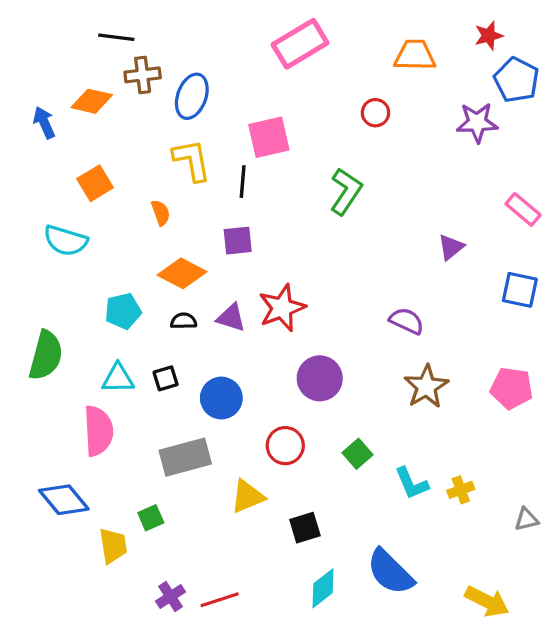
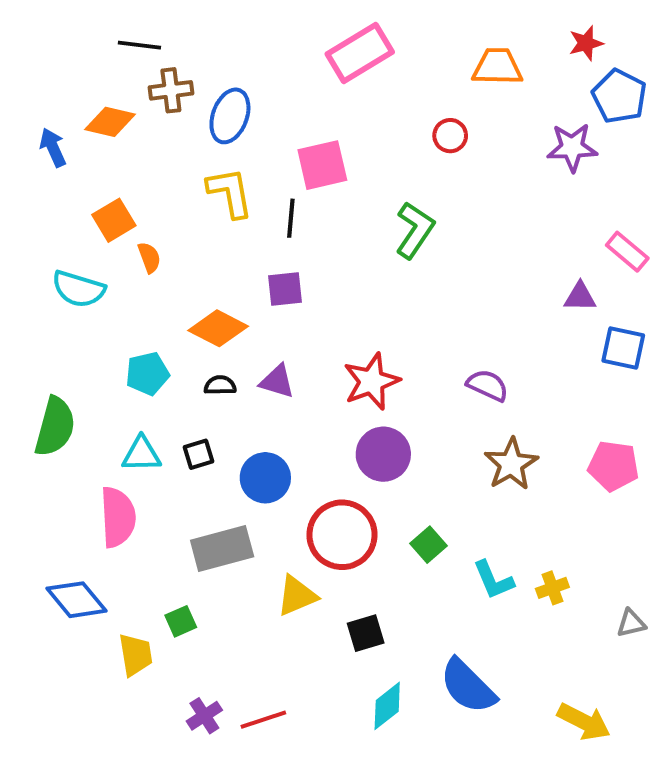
orange semicircle: (161, 213) -> (149, 258), moved
purple triangle: (451, 247) -> (580, 297), moved, turned 40
red star: (282, 308) -> (372, 381), moved
red circle: (285, 446) -> (342, 535), size x1.5

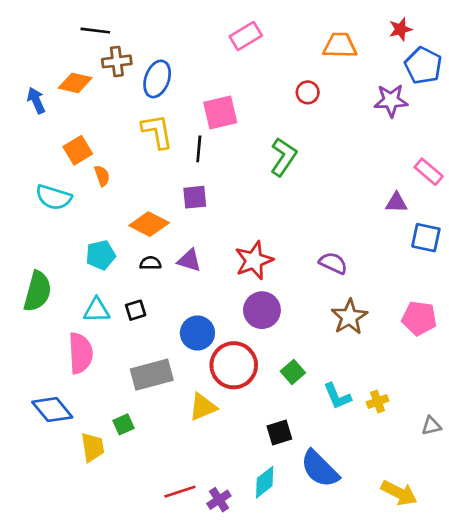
pink rectangle: (360, 53) -> (246, 36), size x0.7
blue circle: (265, 478) -> (197, 333), moved
black square: (366, 633) -> (279, 432), moved
purple cross: (204, 716) -> (219, 500), moved

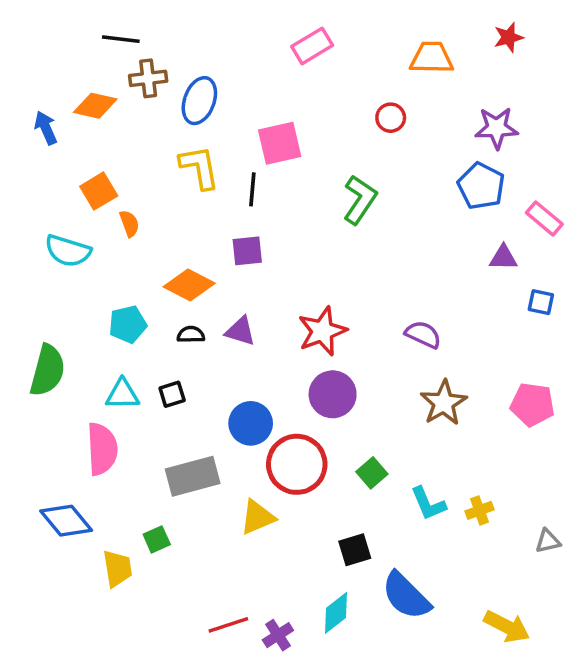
blue pentagon: (423, 66) -> (481, 186), moved
blue square: (426, 238) -> (541, 302), size x0.7

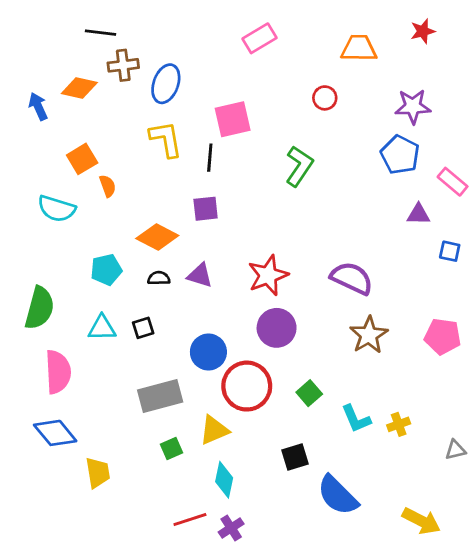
purple semicircle: (423, 335) -> (352, 278), size x1.4
pink semicircle: (102, 449) -> (58, 372), moved
green square: (157, 539) -> (172, 449), moved
cyan diamond: (336, 613) -> (224, 480), moved, turned -40

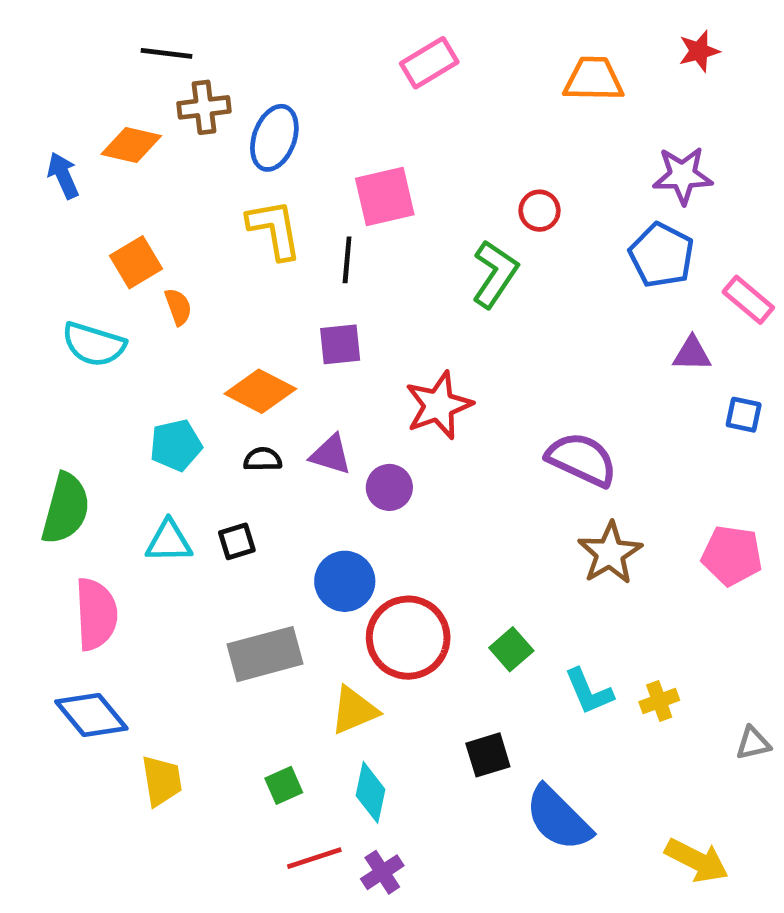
red circle: (325, 98) -> (540, 211), moved
red star: (268, 275) -> (439, 405), moved
purple circle: (277, 328) -> (389, 487), moved, size x0.7
green square: (172, 449) -> (284, 785), moved

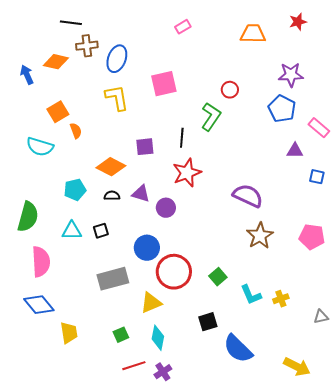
pink rectangle: (429, 63) -> (183, 27), size x0.7
black line: (347, 260) -> (182, 138), moved

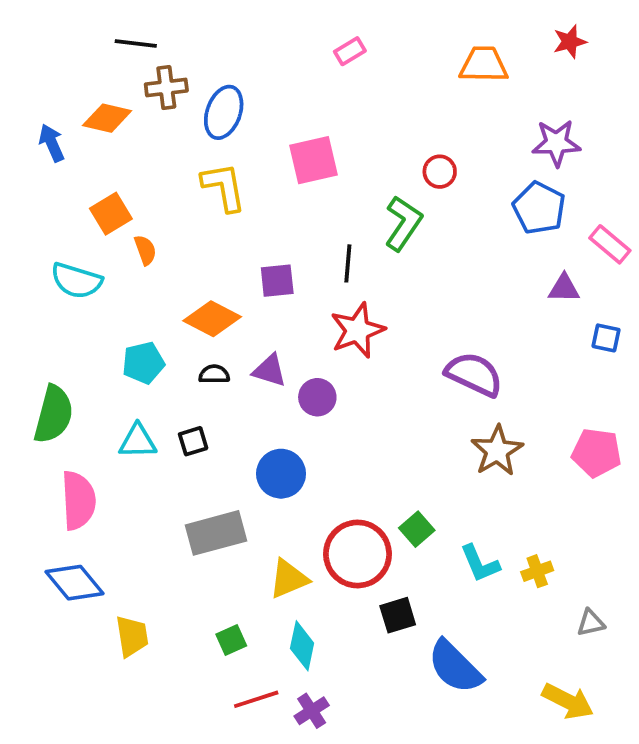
red circle: (174, 272) -> (357, 554), moved
gray triangle: (321, 317) -> (591, 623), moved

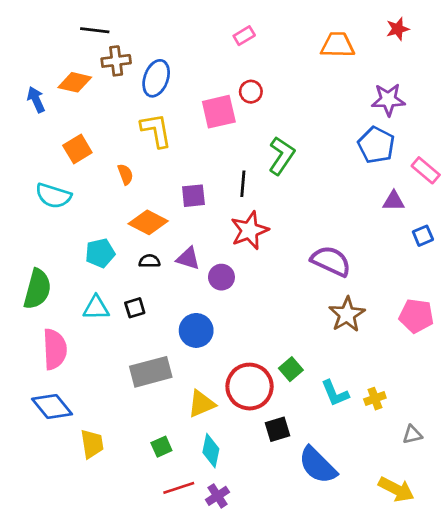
red circle: (440, 172) -> (251, 92), moved
orange semicircle: (145, 250) -> (125, 174), moved
blue square: (606, 338) -> (423, 236), turned -35

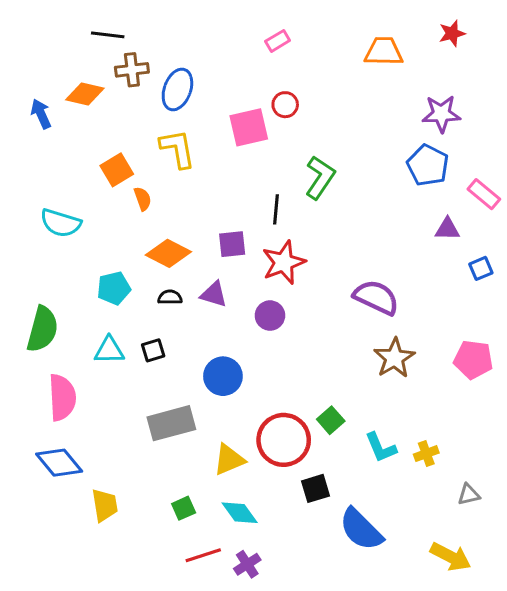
orange square: (77, 149) -> (117, 170), moved
purple square: (193, 196) -> (232, 244), moved
purple circle: (221, 277) -> (270, 316), moved
cyan diamond: (211, 451) -> (240, 513), turned -48

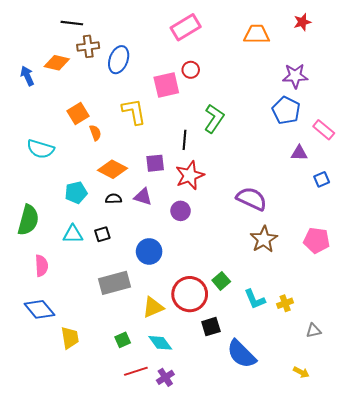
pink rectangle: (278, 41) -> (186, 27), size x1.8
yellow L-shape: (177, 149) -> (134, 111), moved
pink semicircle: (62, 397) -> (41, 266), size x0.7
yellow arrow: (451, 557) -> (301, 372), size x0.6

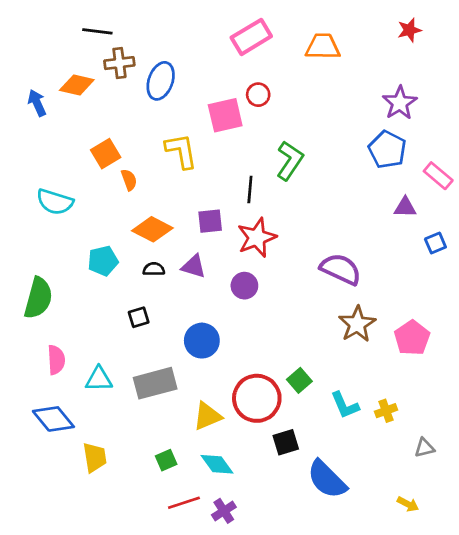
orange trapezoid: (257, 34) -> (323, 47), moved
purple star: (295, 76) -> (400, 103), turned -30
cyan triangle: (73, 234) -> (99, 379), moved
pink pentagon: (317, 240) -> (412, 338), moved, turned 30

